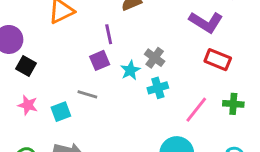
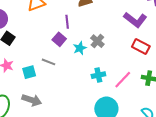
purple square: (100, 60) -> (59, 39), turned -32
cyan cross: (158, 88) -> (98, 75), moved

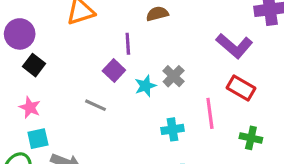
cyan square: (29, 72) -> (38, 139), moved
pink line: (123, 80) -> (210, 113), moved, turned -54

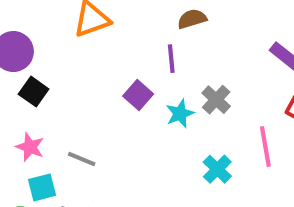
purple line: (128, 44) -> (171, 59), moved
gray line: (96, 105) -> (82, 159), moved
cyan cross: (173, 129) -> (217, 169), turned -35

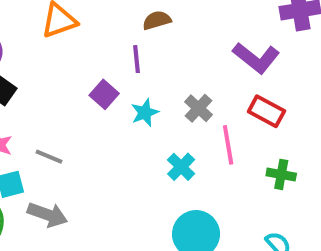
gray cross: (216, 100) -> (198, 108), moved

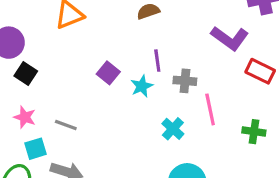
purple line: (136, 59) -> (157, 61), moved
gray cross: (198, 108) -> (185, 81), turned -35
red rectangle: (266, 111) -> (260, 71), moved

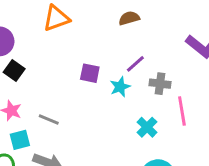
purple line: (157, 61) -> (135, 64), turned 54
purple square: (108, 73) -> (90, 73), turned -30

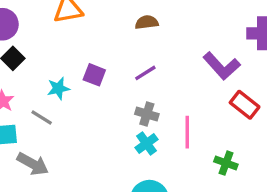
gray cross: (160, 84) -> (147, 114), moved
cyan star: (120, 87) -> (58, 88), moved

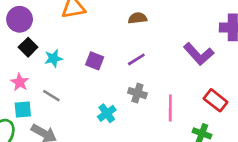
cyan star: (58, 88) -> (53, 58), moved
red rectangle: (245, 105) -> (216, 100), moved
cyan cross: (147, 143) -> (107, 113), moved

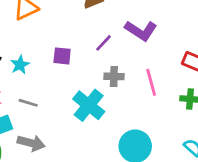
purple L-shape: (199, 54) -> (141, 31), moved
cyan cross: (107, 113) -> (89, 105), size x1.6

